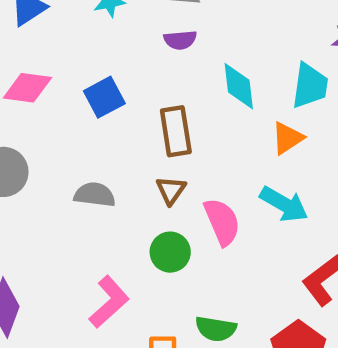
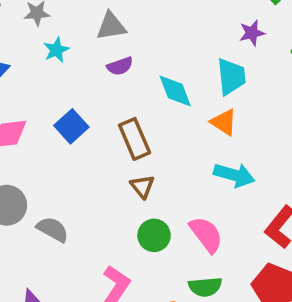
orange triangle: (287, 138) -> (224, 122), turned -40
gray semicircle: (95, 195) -> (53, 229), moved, turned 36
pink semicircle: (222, 222) -> (206, 234), moved

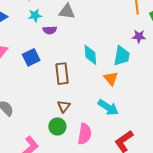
purple semicircle: (120, 66) -> (50, 30), moved
brown triangle: (142, 186) -> (64, 106), moved
pink semicircle: (206, 234) -> (85, 134), turned 30

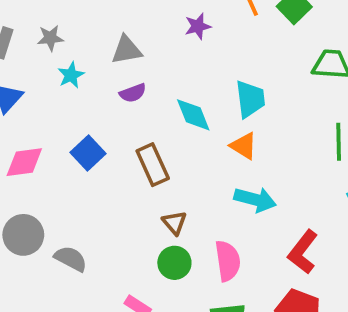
purple semicircle: (50, 30) -> (133, 93), moved
purple star: (139, 36) -> (198, 26), moved

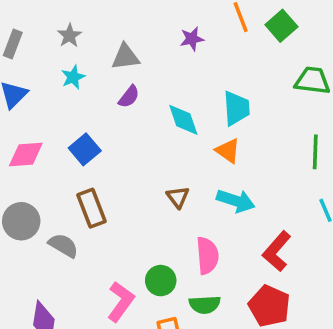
gray star: (50, 38) -> (69, 36), moved, turned -30
purple semicircle: (133, 93) -> (129, 97), turned -35
brown rectangle: (153, 165) -> (92, 208), moved
brown triangle: (174, 223) -> (178, 197), moved
green circle: (174, 263) -> (161, 281), moved

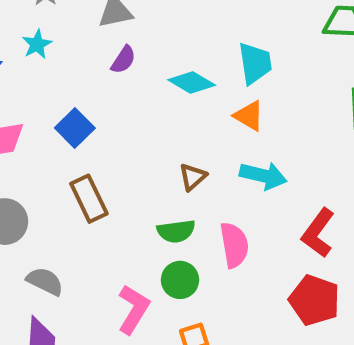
cyan star: (73, 77) -> (37, 44), moved
cyan diamond: (183, 120) -> (192, 83), turned -36
brown triangle: (178, 197) -> (193, 177), turned 30
gray semicircle: (63, 245) -> (45, 281), moved
green semicircle: (205, 305) -> (176, 231), moved

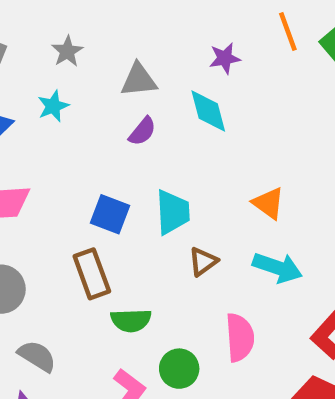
cyan trapezoid: (255, 63) -> (173, 212), moved
cyan diamond: (192, 83) -> (208, 111), moved, turned 39
blue square: (75, 128) -> (110, 214), moved, turned -30
green semicircle: (176, 231) -> (131, 320), moved

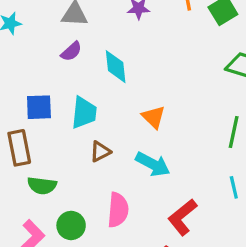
cyan diamond: (208, 111) -> (116, 67), moved
blue square: (110, 214) -> (39, 107), turned -32

